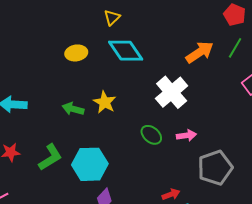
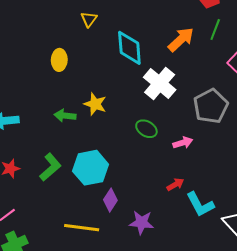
cyan diamond: (126, 51) -> (129, 48), moved, turned 39
yellow ellipse: (76, 53) -> (59, 60), turned -70
pink arrow: (186, 135) -> (183, 143), moved
gray pentagon: (215, 168) -> (211, 106), moved

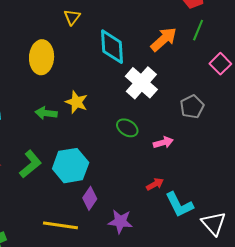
yellow ellipse: (59, 60) -> (42, 57), size x1.5
gray pentagon: (211, 106) -> (192, 107), size x0.7

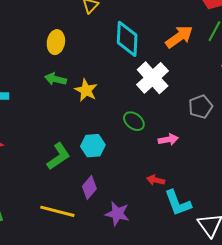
yellow ellipse: (42, 57) -> (56, 42), size x0.7
green arrow: (46, 113) -> (55, 79), moved
green L-shape: (30, 164) -> (59, 156), moved
cyan hexagon: (71, 166) -> (93, 146), moved, size x0.7
red arrow: (155, 184) -> (156, 180), turned -144

